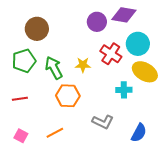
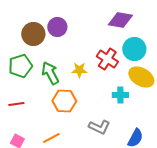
purple circle: (97, 22) -> (57, 27), moved

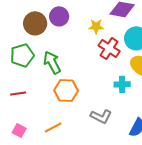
yellow star: (79, 70) -> (96, 26), moved

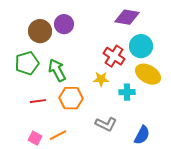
yellow star: (96, 26) -> (101, 79), moved
red line: (18, 93) -> (38, 101), moved
pink square: (19, 130) -> (35, 138), moved

